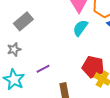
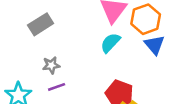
gray star: (14, 49) -> (51, 65), moved

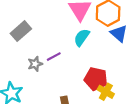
purple line: (57, 87) -> (54, 57), moved

